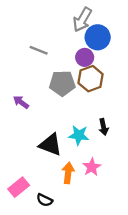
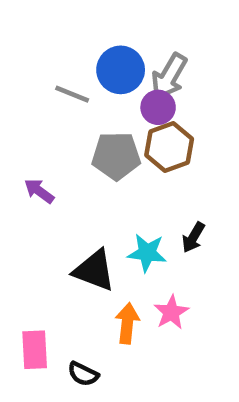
gray arrow: (82, 20) -> (169, 76), moved
blue circle: (98, 37) -> (121, 70), moved
black arrow: (104, 127) -> (193, 237), turned 42
pink rectangle: (19, 187) -> (35, 350), turned -54

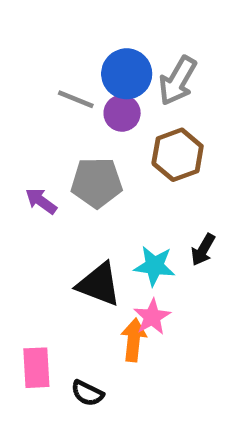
purple circle: (158, 107) -> (122, 113), moved
gray pentagon: (116, 156) -> (97, 183), moved
pink star: (171, 312) -> (152, 317), moved

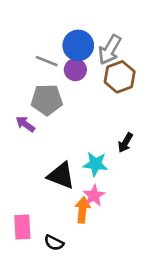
brown hexagon: (178, 155) -> (120, 77), moved
gray pentagon: (97, 183) -> (47, 100), moved
black arrow: (203, 250) -> (125, 143), moved

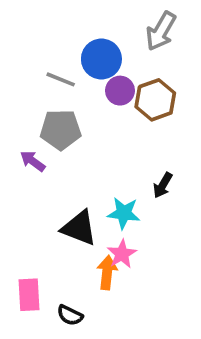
gray arrow: (110, 50) -> (161, 31), moved
purple circle: (75, 70) -> (120, 91), moved

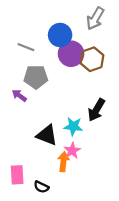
gray line: (61, 79) -> (26, 47), moved
purple circle: (120, 91) -> (71, 54), size x1.5
black arrow: (163, 185) -> (96, 110), size x1.5

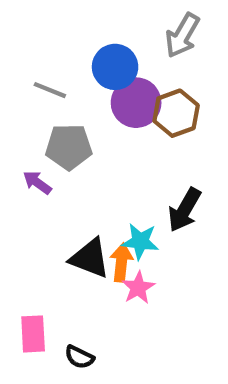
orange arrow: (63, 162) -> (121, 262), moved

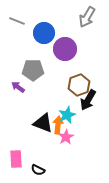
blue circle: (115, 67) -> (44, 33), moved
gray line: (50, 90) -> (17, 21), moved
brown hexagon: (176, 113) -> (79, 85), moved
cyan star: (140, 241) -> (67, 115), turned -30

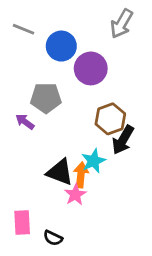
pink star: (66, 137) -> (75, 195), moved

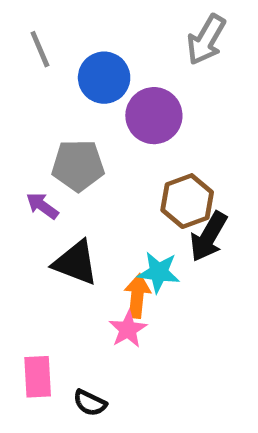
gray line: (23, 29) -> (40, 49), turned 45
cyan star: (94, 161) -> (159, 272), turned 30
black triangle: (60, 172) -> (76, 263), moved

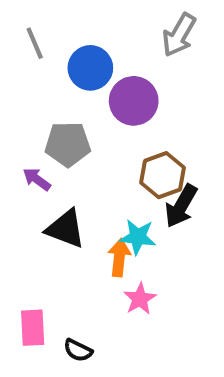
pink star: (128, 329) -> (140, 299), moved

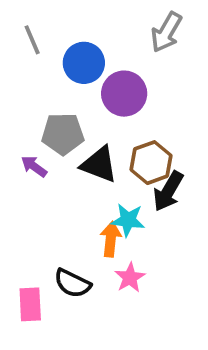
black triangle: (66, 229) -> (99, 164), moved
black semicircle: (78, 350) -> (72, 283), moved, size x1.4

